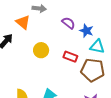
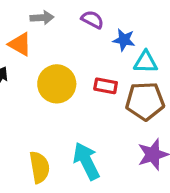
purple semicircle: (68, 23) -> (92, 20), moved
yellow circle: (41, 50) -> (57, 84), size x1.5

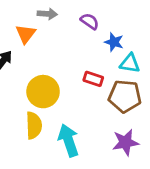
orange triangle: (20, 44) -> (26, 34), turned 30
yellow circle: (57, 84) -> (43, 92), moved
yellow semicircle: (39, 167) -> (34, 125), moved

